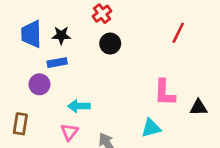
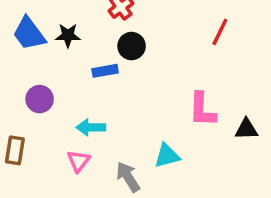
blue trapezoid: (31, 34) -> (29, 34), turned -36
blue rectangle: (57, 63) -> (105, 71), moved
cyan triangle: (151, 128) -> (167, 156), moved

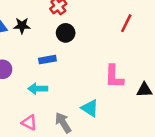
blue rectangle: (105, 71) -> (47, 60), moved
cyan triangle: (167, 156) -> (90, 108), turned 48
pink triangle: (78, 161) -> (29, 123), moved, turned -42

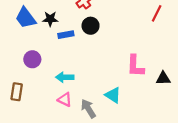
red line: (126, 23) -> (157, 13), moved
blue rectangle: (47, 60) -> (66, 35), moved
pink triangle: (29, 123) -> (65, 100), moved

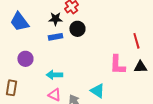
red line: (157, 13) -> (136, 41), moved, turned -42
black star: (50, 19) -> (55, 19), moved
black triangle: (163, 78) -> (140, 67), moved

